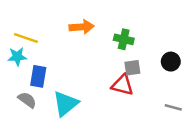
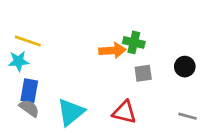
orange arrow: (82, 27) -> (112, 50), moved
blue rectangle: (38, 76) -> (29, 91), moved
red triangle: (122, 85) -> (124, 112), moved

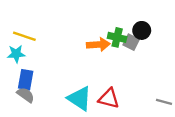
black circle: (185, 67) -> (142, 30), moved
gray square: (143, 73) -> (131, 42), moved, turned 35
cyan triangle: (71, 112) -> (80, 98), moved, turned -48

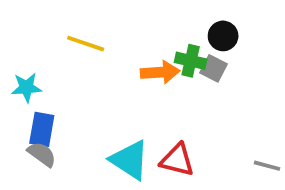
black circle: (142, 30) -> (223, 36), moved
yellow line: (24, 36) -> (86, 44), moved

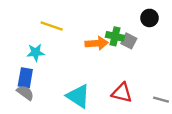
black circle: (223, 36) -> (149, 18), moved
cyan star: (27, 87) -> (36, 52), moved
red triangle: (177, 160) -> (122, 93), moved

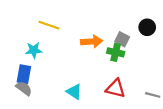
black circle: (149, 18) -> (147, 27), moved
green cross: (115, 36) -> (116, 52), moved
cyan triangle: (78, 96) -> (74, 92), size x0.7

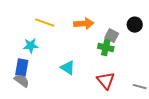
orange arrow: (92, 41) -> (84, 24), moved
red triangle: (116, 88) -> (106, 81), turned 36
cyan triangle: (74, 92) -> (68, 68), moved

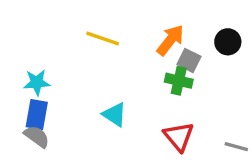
yellow line: (45, 23) -> (103, 38), moved
orange arrow: (84, 24) -> (170, 40), moved, turned -48
cyan star: (31, 46) -> (37, 82), moved

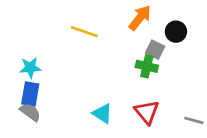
orange arrow: (170, 40) -> (140, 18), moved
black circle: (228, 42) -> (176, 32), moved
cyan triangle: (115, 115) -> (102, 113), moved

